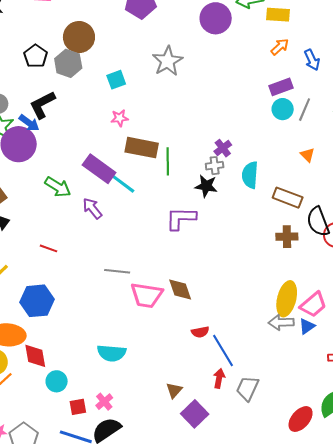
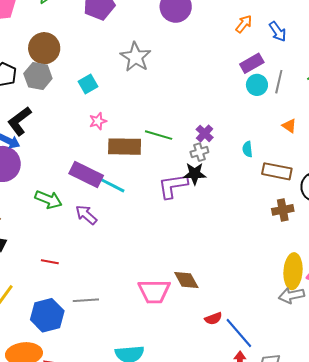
green line: (168, 161) -> (159, 135), moved, turned -64
cyan semicircle: (250, 175) -> (247, 149), moved, size x0.6
purple L-shape: (181, 218) -> (173, 186), moved
gray line: (117, 271) -> (86, 300), moved

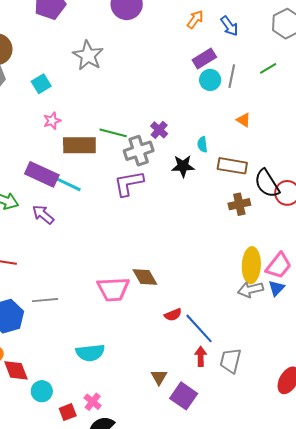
gray cross: (199, 152) -> (139, 151), moved, size x1.6
black star: (195, 174) -> (183, 166), moved

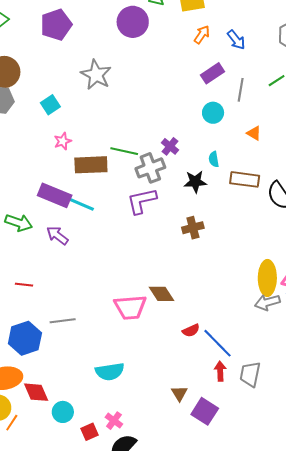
cyan circle: (210, 80) -> (213, 113), moved
brown cross: (239, 204) -> (193, 228), moved

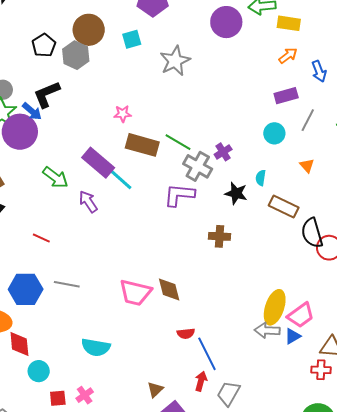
cyan square: (50, 105) -> (132, 39), moved
gray cross: (150, 168) -> (198, 166), turned 32

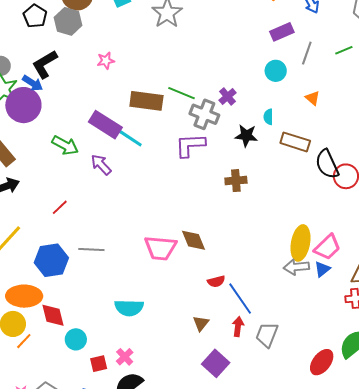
pink star: (123, 114) -> (106, 61), moved
red line: (41, 238) -> (60, 207), turned -60
brown triangle: (155, 390) -> (201, 323), moved

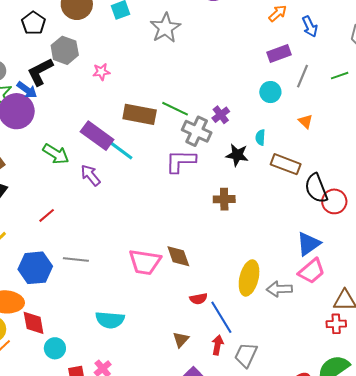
gray hexagon: (68, 21) -> (65, 50), moved
yellow ellipse: (300, 243) -> (249, 278), moved
blue triangle: (322, 269) -> (308, 244), moved, size x1.5

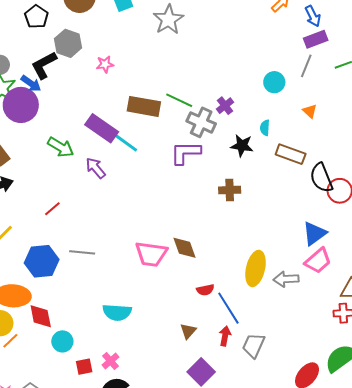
purple rectangle: (279, 53) -> (316, 39), moved

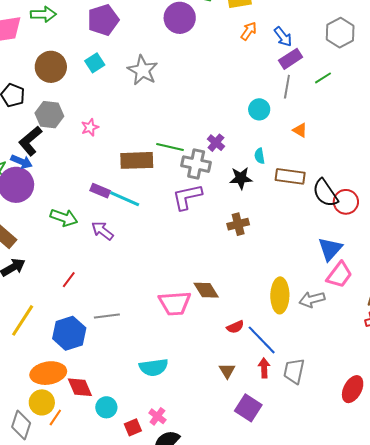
purple rectangle: (102, 128) -> (100, 191), size x0.6

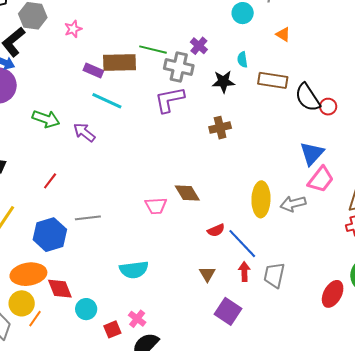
purple rectangle: (100, 191) -> (93, 70), moved
red circle: (346, 202) -> (328, 107), size x0.7
pink trapezoid: (175, 303) -> (156, 206), size x0.7

